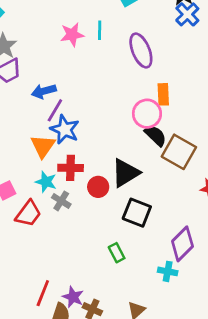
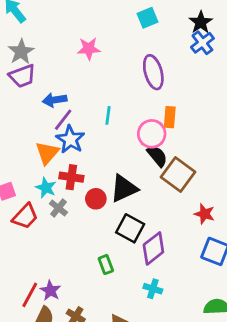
cyan line: (100, 30) -> (108, 115), moved
purple diamond: (182, 244) -> (153, 248), moved
purple star: (73, 297) -> (50, 291), moved

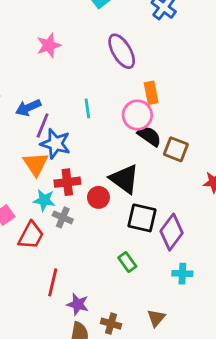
brown square: (178, 175) -> (176, 149), size x0.7
black triangle: (124, 189) -> (124, 179), turned -44
red line: (30, 295) -> (53, 282), moved

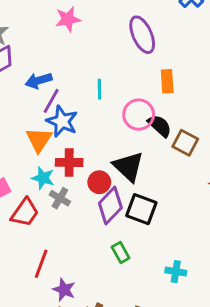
pink circle: (137, 115) -> (139, 115), moved
purple diamond: (172, 232) -> (110, 206), moved

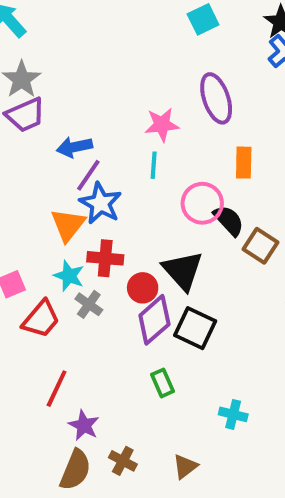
pink star: (68, 19) -> (162, 125), moved

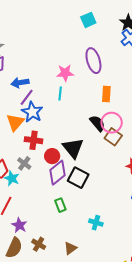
pink circle: (202, 203) -> (112, 123), moved
cyan star: (69, 276) -> (12, 178), moved

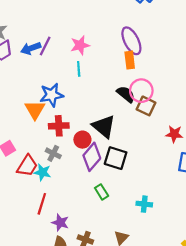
purple ellipse: (93, 61) -> (131, 41), moved
blue arrow: (20, 83) -> (31, 48), moved
purple line: (27, 97) -> (45, 46), moved
blue star: (32, 112) -> (52, 95), turned -30

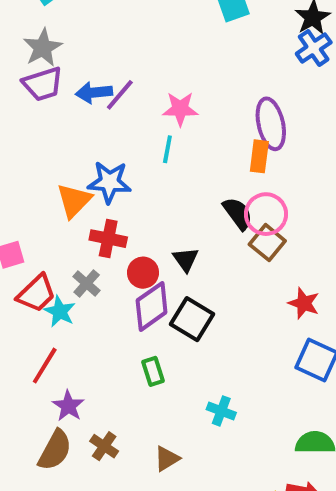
black triangle: (104, 126) -> (186, 259), size x0.6

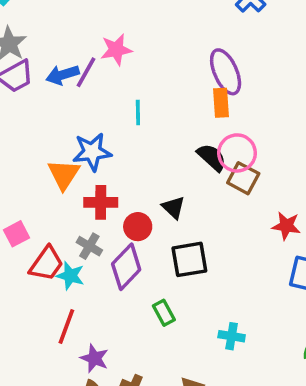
pink star: (180, 109) -> (116, 50), moved
purple diamond: (152, 306) -> (126, 267), moved
black square: (192, 319) -> (189, 259), turned -30

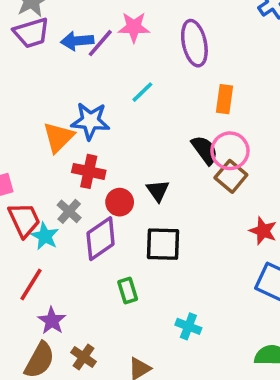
purple ellipse: (226, 72) -> (194, 43), moved
cyan line: (138, 112) -> (142, 92), turned 35
red trapezoid: (46, 264) -> (24, 220), turned -72

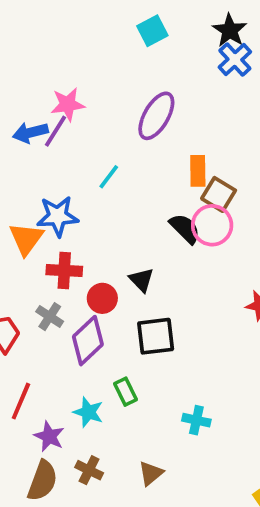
pink star: (134, 27) -> (68, 104), moved
purple ellipse: (194, 43) -> (156, 116), turned 51
brown square: (231, 176) -> (219, 194), moved
cyan star: (45, 236) -> (88, 412), moved

